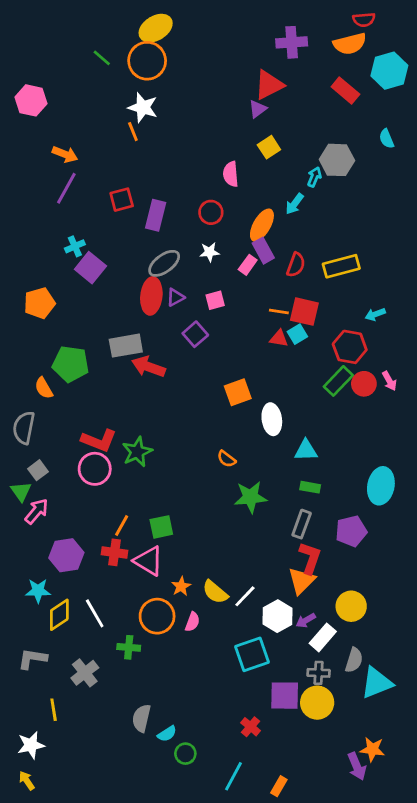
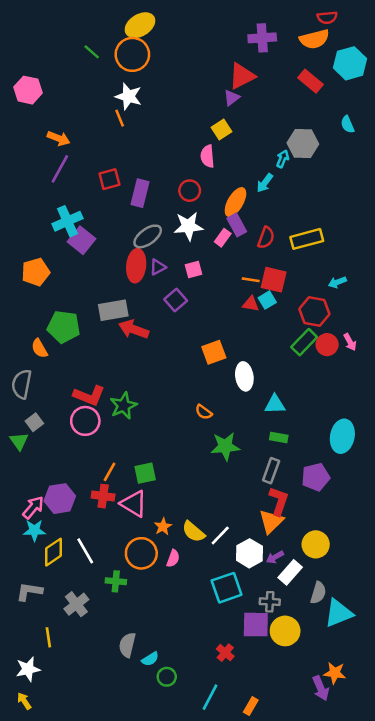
yellow square: (269, 147) -> (221, 130), moved
cyan cross: (75, 246) -> (67, 221), size x1.6
white star: (209, 252) -> (188, 226), size x1.6
pink arrow: (37, 511) -> (33, 507), moved
gray cross: (319, 673) -> (270, 602), moved

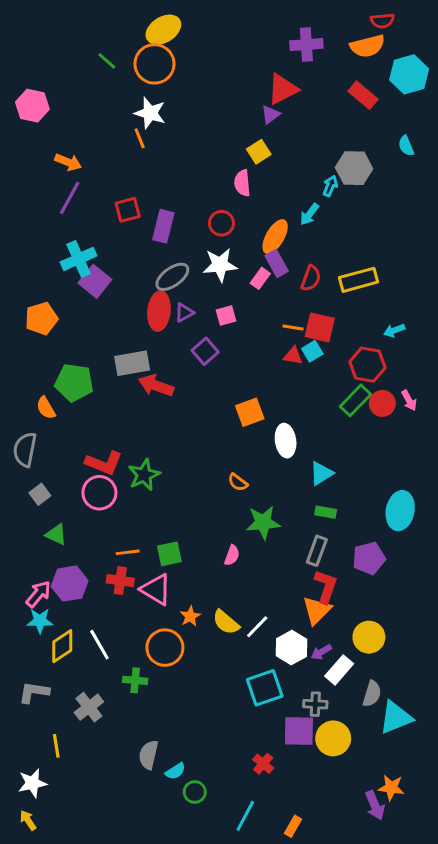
cyan triangle: (275, 404) -> (321, 473), turned -30
green triangle: (19, 441) -> (56, 534), moved, turned -30
orange line: (109, 472) -> (128, 552), turned 54
pink semicircle: (173, 558) -> (232, 555), moved

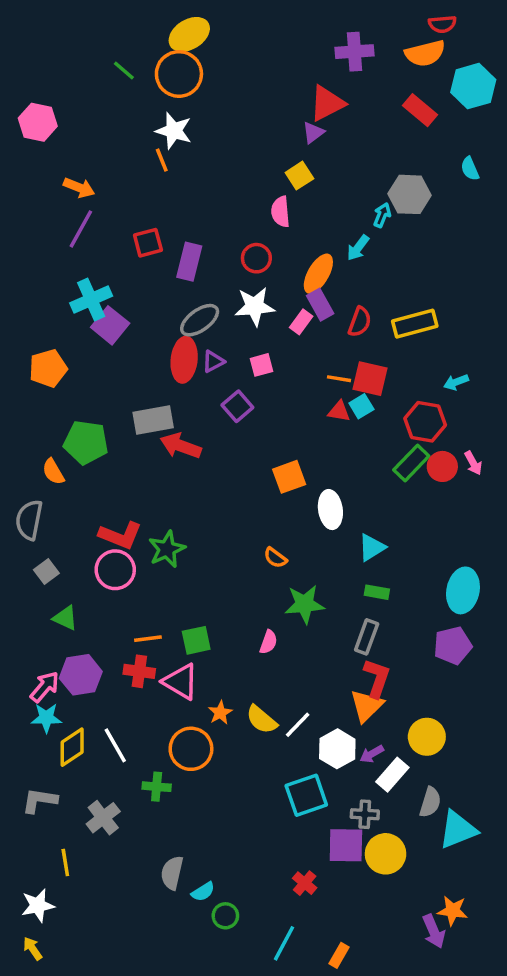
purple pentagon: (369, 558) -> (453, 646), moved

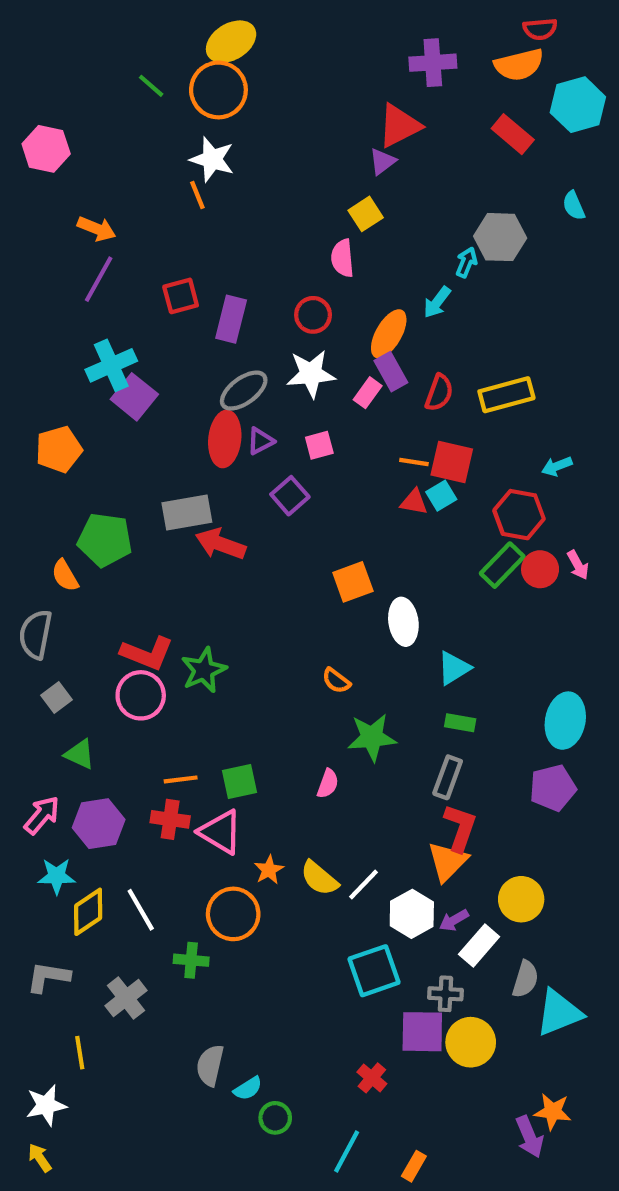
pink arrow: (45, 687) -> (42, 815), moved

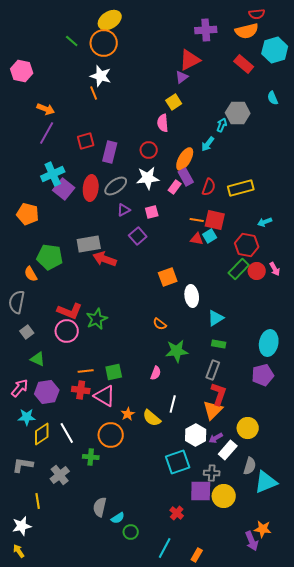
red ellipse: (225, 439) -> (91, 188), moved
orange pentagon: (59, 449) -> (28, 214), turned 30
white line: (363, 885) -> (173, 404), moved, turned -30

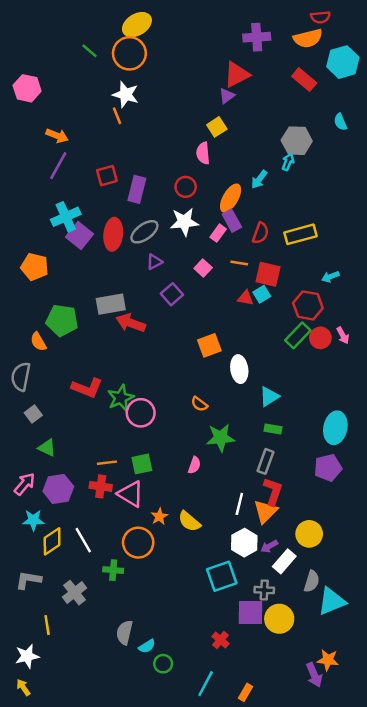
cyan arrow: (222, 125) -> (288, 162), moved
pink square: (152, 212) -> (203, 268), moved, turned -32
orange line: (197, 220) -> (239, 263), moved
pink circle: (67, 331) -> (141, 413), moved
white line: (173, 404) -> (239, 504), moved

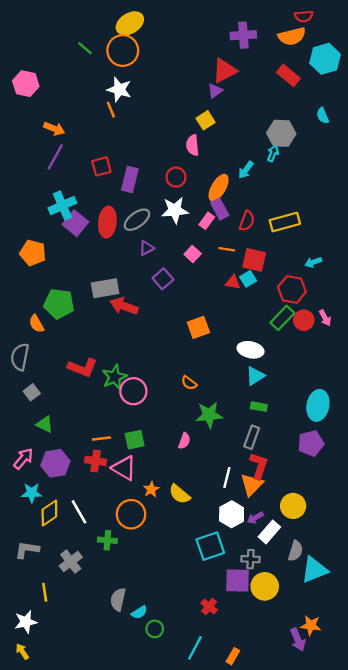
white ellipse: (239, 369) -> (251, 350), moved, turned -70

